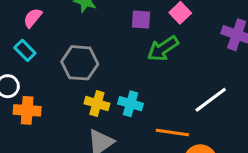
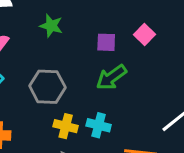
green arrow: (163, 49) -> (111, 77), moved

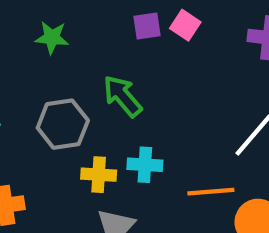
purple square: (106, 42) -> (147, 26), moved
green arrow: (111, 77) -> (123, 96), moved, turned 96

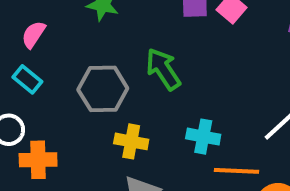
cyan cross: (145, 165) -> (203, 137), moved

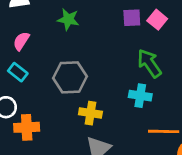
green arrow: (163, 69) -> (149, 63), moved
cyan cross: (203, 137) -> (140, 96), moved

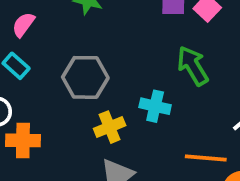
cyan cross: (140, 96) -> (155, 106), moved
yellow cross: (90, 113) -> (110, 127), turned -35

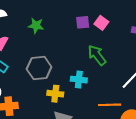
yellow cross: (110, 127) -> (55, 94), turned 35

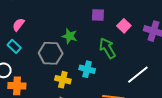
pink square: (101, 23) -> (124, 26), moved
green star: (36, 26) -> (70, 36), moved

